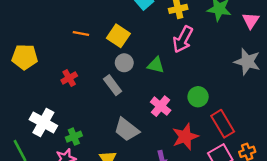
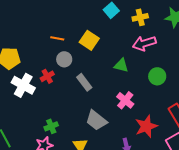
pink arrow: (183, 39) -> (144, 43), turned 45
gray circle: (124, 63) -> (64, 59), moved
green circle: (198, 97) -> (157, 76), moved
white cross: (43, 123) -> (23, 85), moved

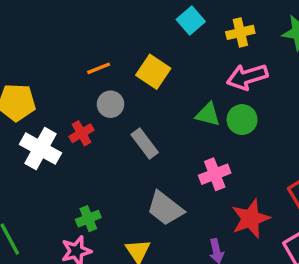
orange line: (57, 38) -> (99, 68), turned -32
green circle: (157, 76) -> (242, 120), moved
pink cross: (125, 100) -> (215, 174), turned 30

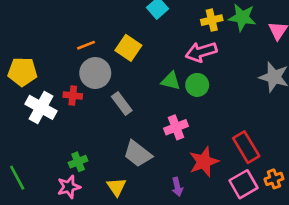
yellow cross: (240, 32) -> (212, 20), moved
gray circle: (111, 104) -> (95, 73), size x1.5
red cross: (81, 133) -> (73, 96), turned 36

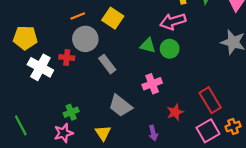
red star: (204, 162) -> (175, 112), size x0.7

